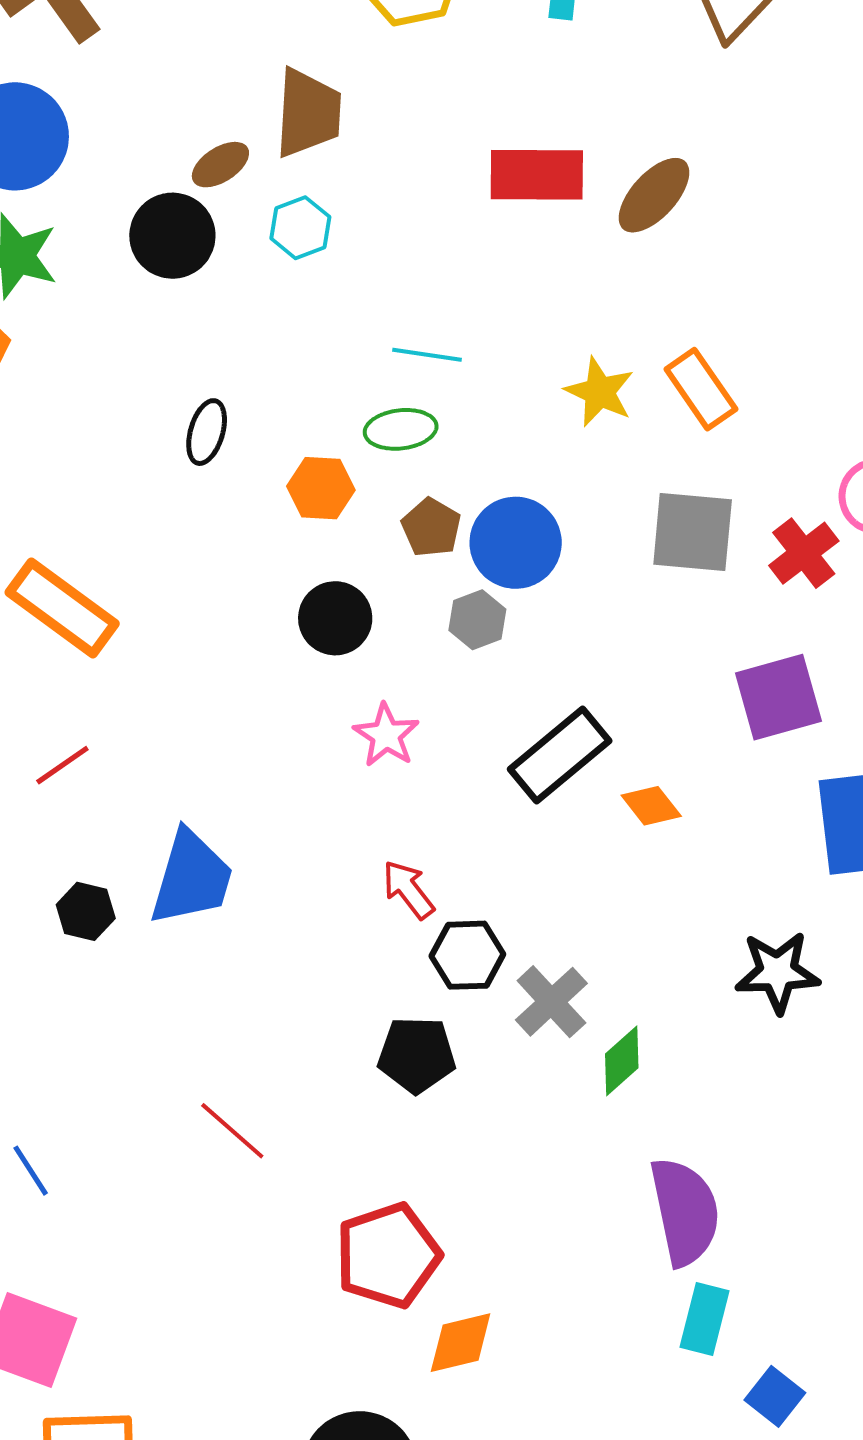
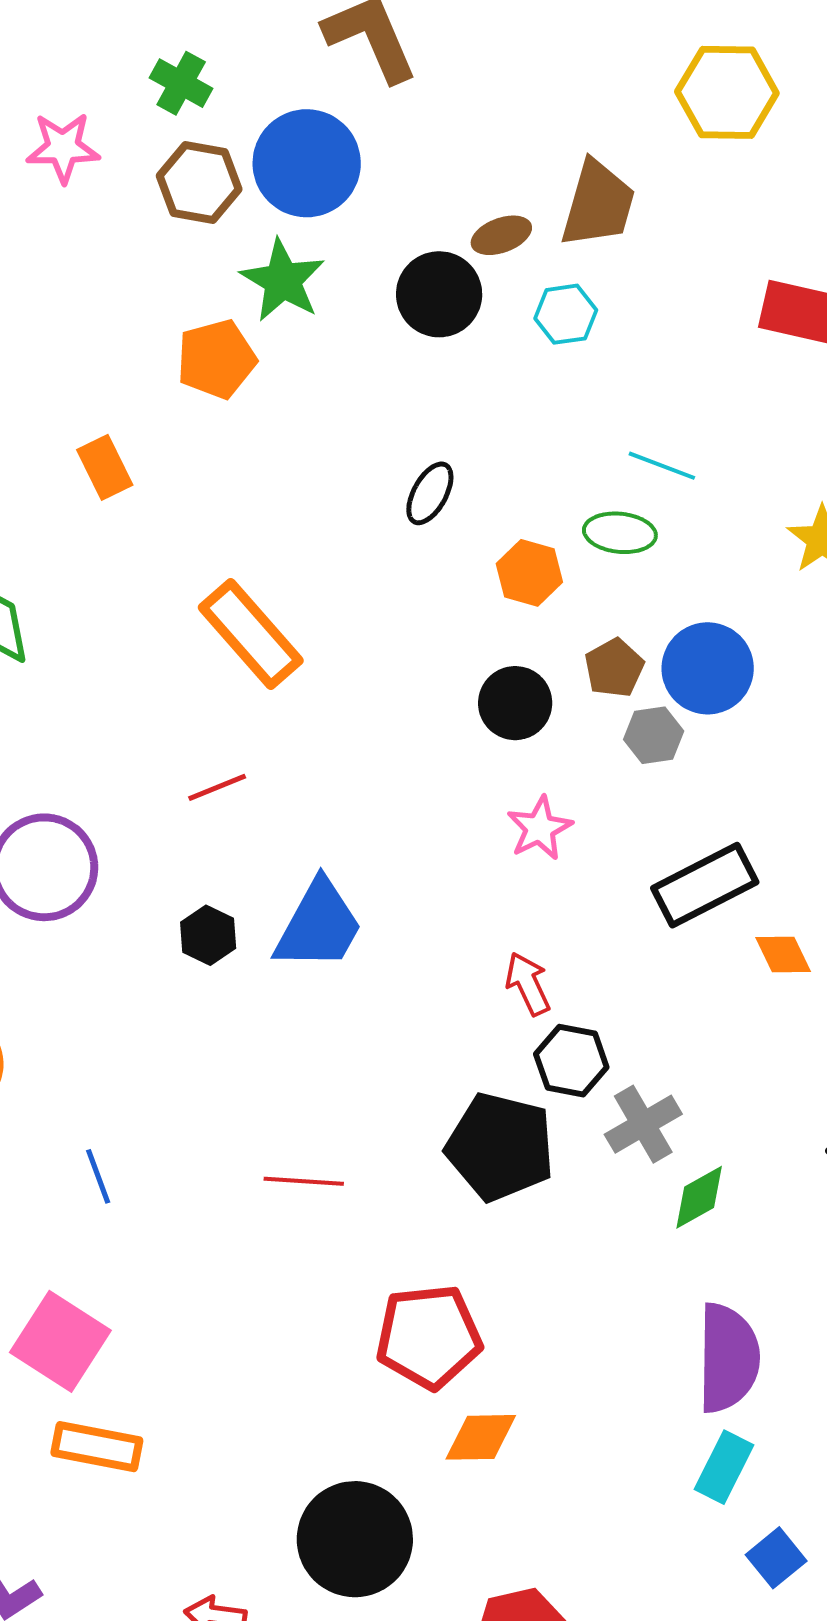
brown pentagon: (431, 527) -> (614, 668), moved
black pentagon: (417, 1055) -> (500, 1147), size x1.4
red line: (232, 1131) -> (304, 1181), turned -50

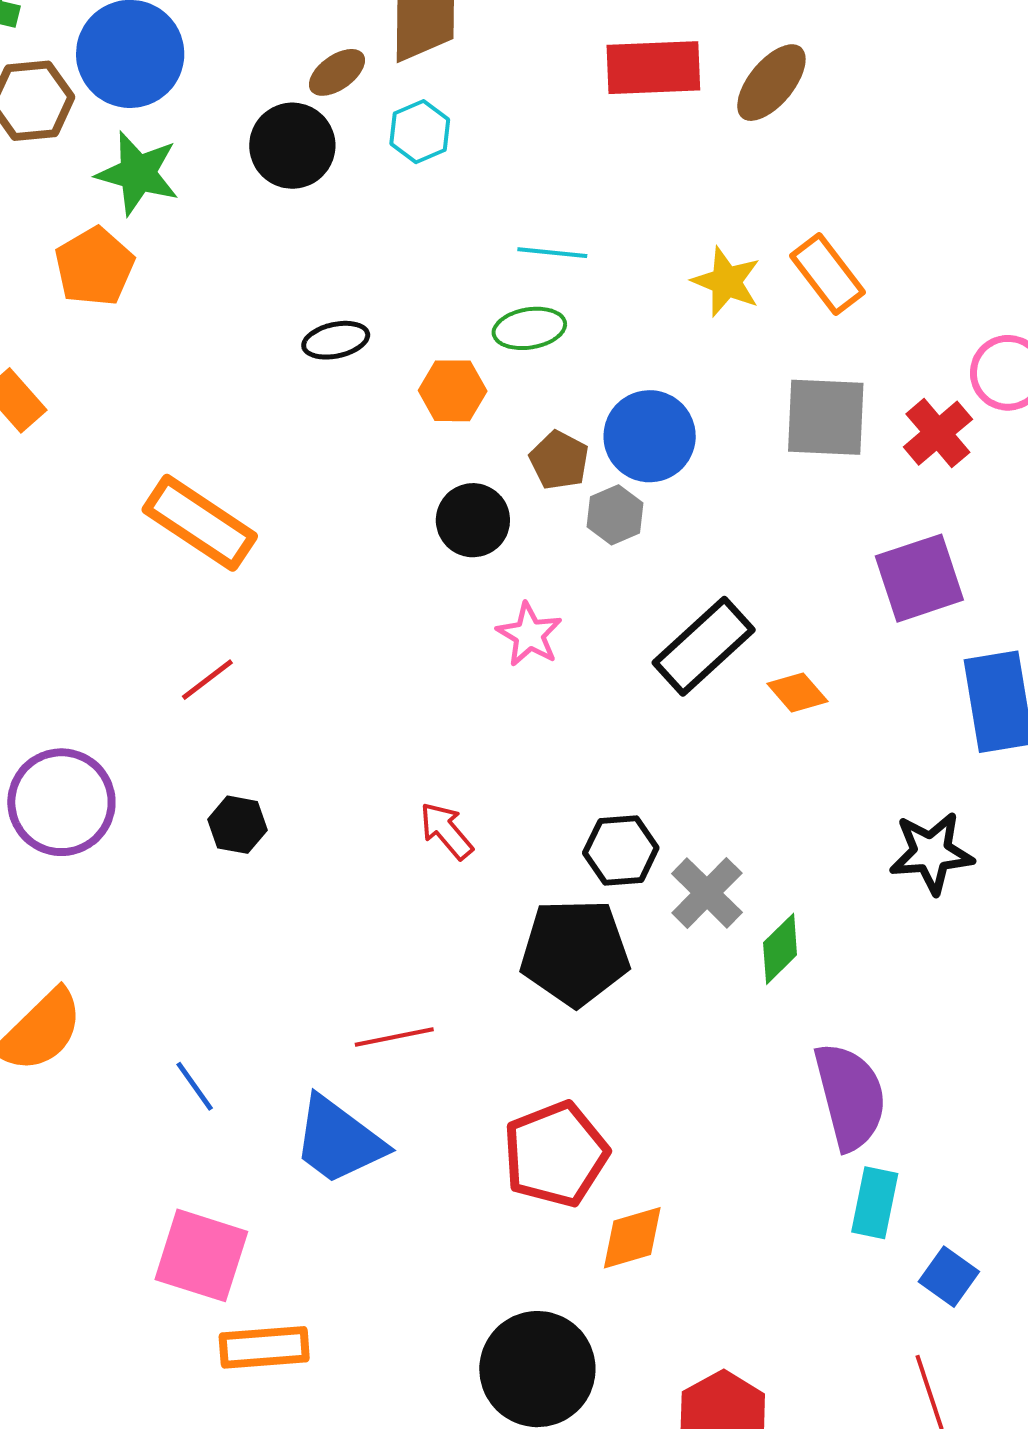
black ellipse: (430, 493) -> (336, 340), turned 64
blue trapezoid: (319, 925) -> (338, 1140), moved, turned 113
red arrow: (528, 984) -> (446, 831), moved

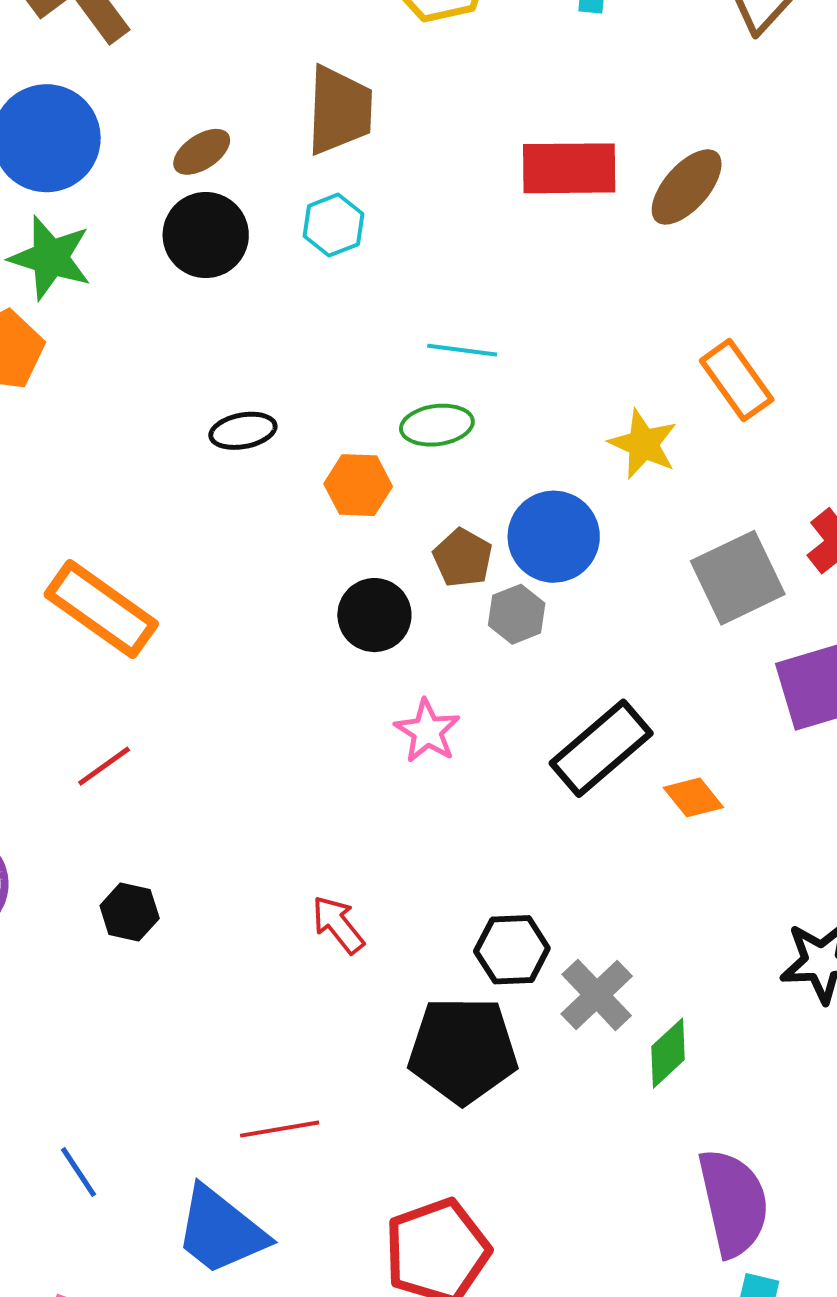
brown ellipse: (337, 72) -> (202, 152), moved
yellow star: (726, 282) -> (643, 444), moved
gray square: (826, 417) -> (738, 578), moved, turned -30

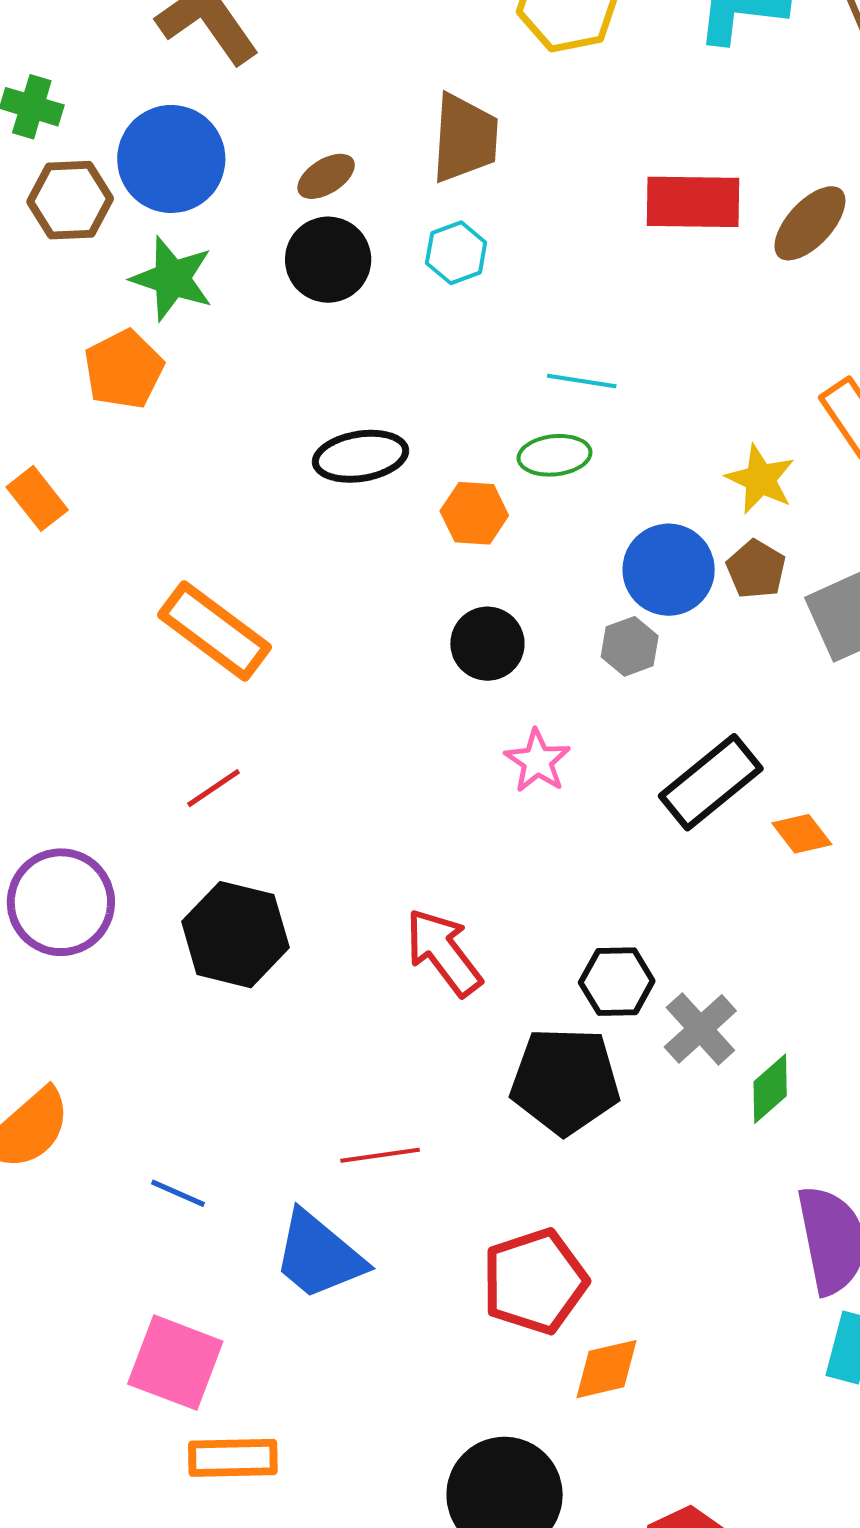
black ellipse: (243, 431) -> (360, 456), size x1.4
brown pentagon: (463, 558) -> (756, 569), moved
black hexagon: (130, 912) -> (235, 935), size x1.8
red arrow: (338, 925) -> (444, 952), size x1.5
blue line: (79, 1172) -> (178, 1193), turned -34

